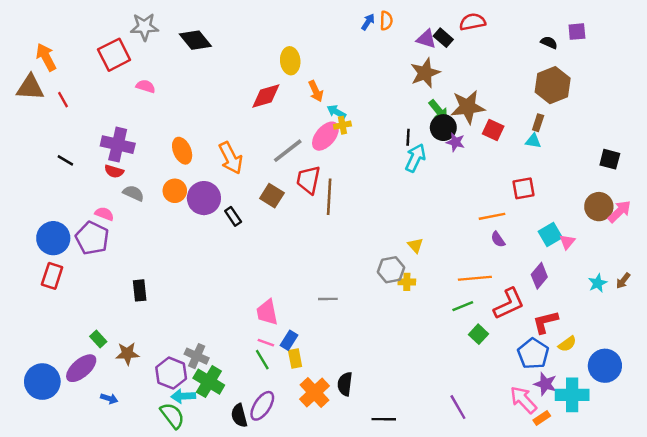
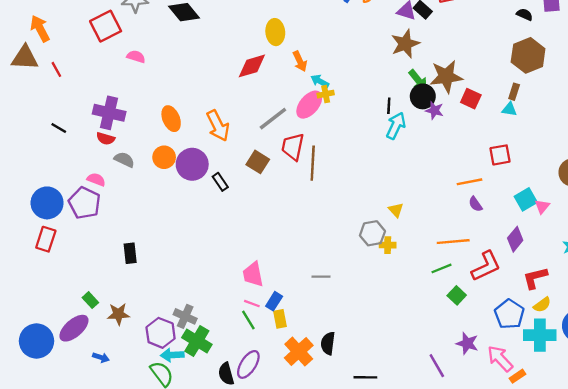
gray line: (328, 299) -> (321, 277), moved
red L-shape: (545, 322) -> (535, 278), moved
purple star: (545, 384) -> (467, 343), moved
cyan cross: (572, 395) -> (540, 335), moved

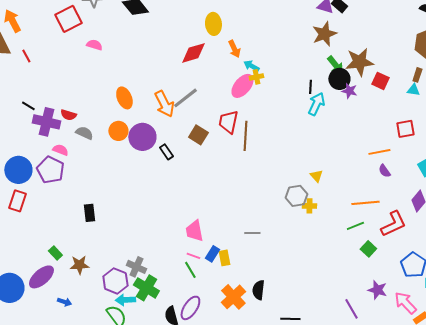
purple cross: (109, 113) -> (46, 122), moved
gray line: (273, 119) -> (185, 98), moved
yellow rectangle: (280, 319) -> (224, 258), moved

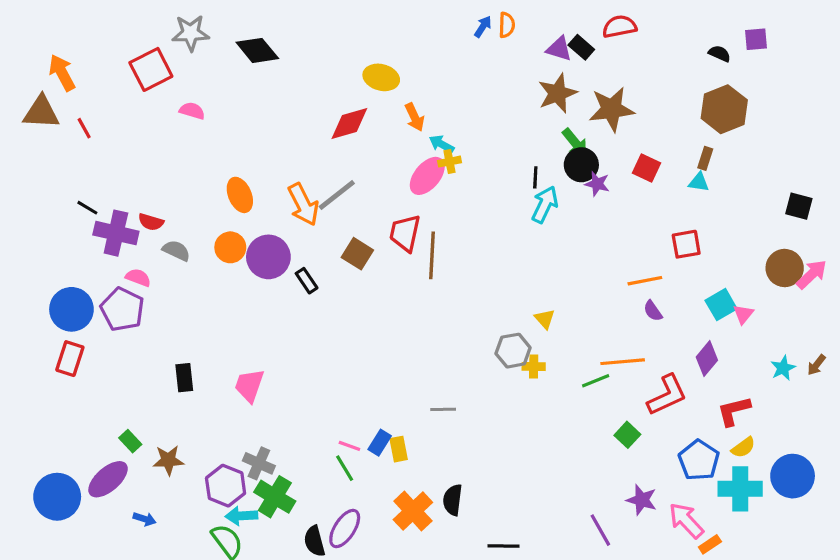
yellow ellipse: (213, 24) -> (381, 77), turned -70
brown star: (359, 62) -> (612, 109), moved
green line: (355, 226) -> (596, 381), moved
pink trapezoid: (194, 231) -> (249, 386), moved, turned 30

